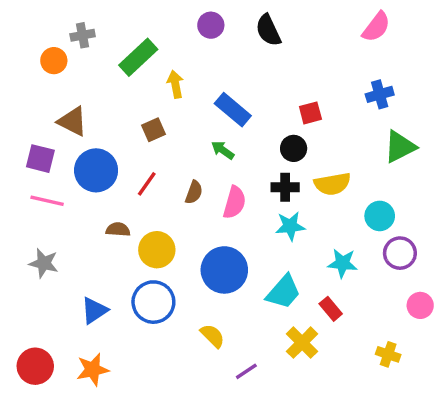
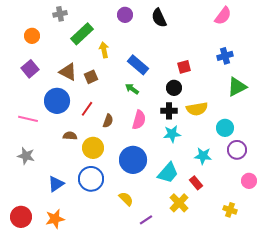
gray cross: (83, 35) -> (60, 14), moved
brown triangle: (72, 121) -> (68, 72), moved
purple square: (40, 159) -> (30, 69), moved, turned 36
brown semicircle: (194, 192) -> (108, 121), moved

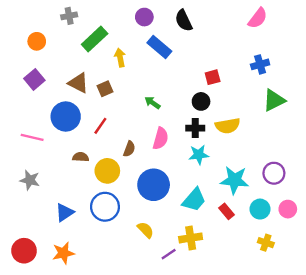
blue rectangle: (138, 65) -> (159, 47), moved
brown semicircle: (108, 121) -> (129, 149), moved
cyan circle: (225, 128) -> (260, 209), moved
cyan star: (203, 156) -> (235, 180), size x1.4
yellow cross: (179, 203) -> (191, 238), moved, turned 36

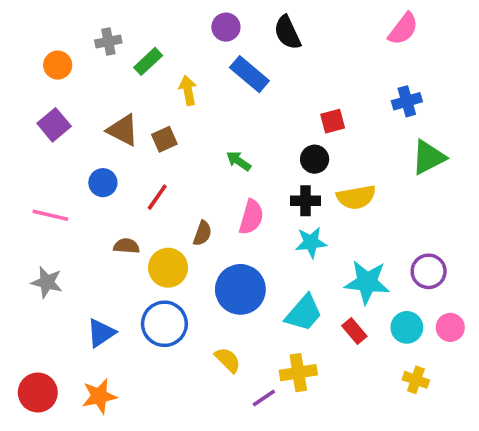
gray cross: (69, 16) -> (108, 42), moved
green rectangle: (95, 39) -> (148, 61), size x0.7
blue circle: (66, 117) -> (103, 183), size x0.6

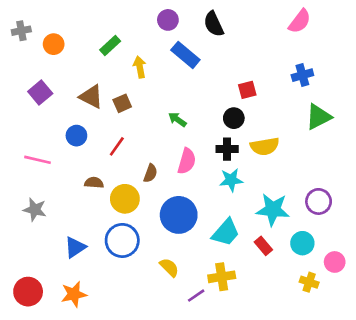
gray cross: (108, 42) -> (21, 31), moved
orange circle: (58, 65) -> (54, 44), moved
pink circle: (450, 327) -> (335, 262), moved

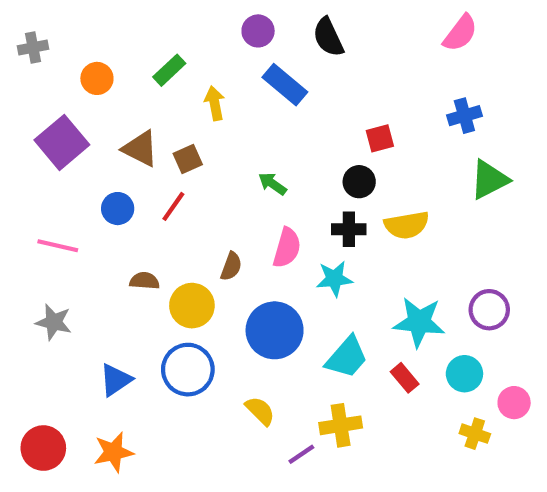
orange circle: (54, 44) -> (97, 78), moved
purple square: (40, 93) -> (62, 142), size x1.4
red line: (117, 146) -> (173, 206), moved
cyan star: (231, 180) -> (334, 279), moved

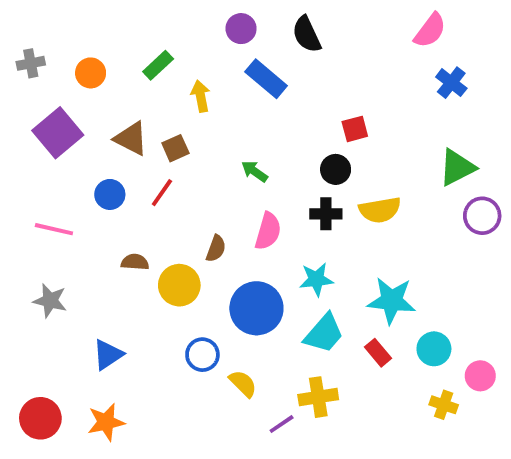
gray cross: (33, 47) -> (31, 63), moved
blue cross: (464, 116) -> (451, 83), moved, turned -36
cyan star: (334, 279) -> (316, 279), moved
purple circle: (489, 310) -> (482, 216), moved
blue circle: (188, 370) -> (202, 355), moved, size x0.7

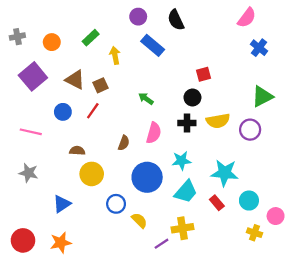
purple circle: (482, 216) -> (250, 130), moved
yellow circle: (179, 285) -> (92, 174), moved

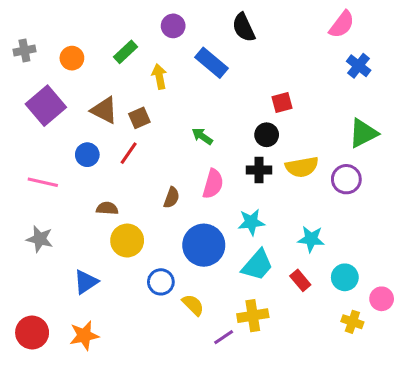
purple circle: (138, 17) -> (173, 26), moved
cyan star: (225, 173) -> (311, 239), size x0.7

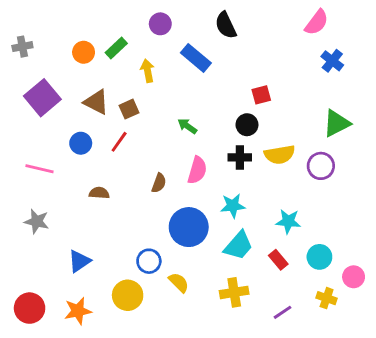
orange circle: (72, 58) -> (84, 52), moved
yellow circle: (127, 241) -> (128, 295), moved
purple line: (224, 337) -> (283, 312), moved

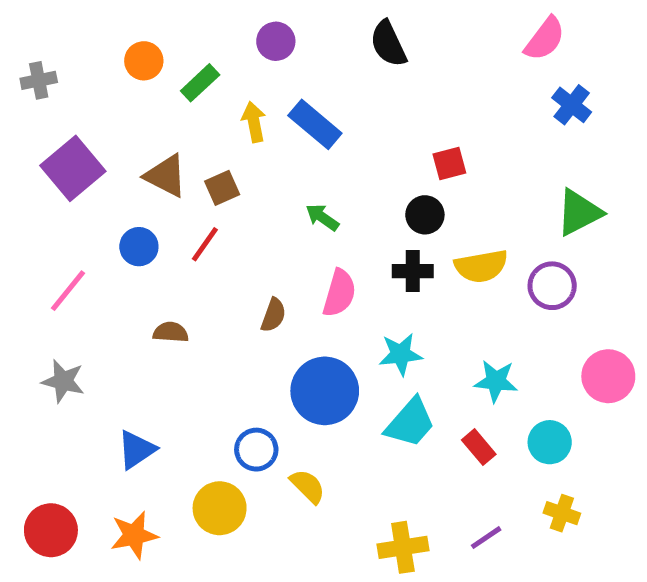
orange circle: (84, 52) -> (144, 61), moved
blue rectangle: (196, 58) -> (315, 124), moved
pink line: (39, 169) -> (68, 291), turned -64
pink circle: (354, 277) -> (608, 376), moved, size x1.4
yellow cross: (234, 292) -> (403, 547), moved

